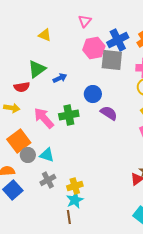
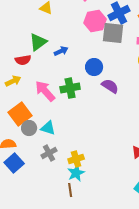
yellow arrow: (12, 108) -> (13, 81), turned -35

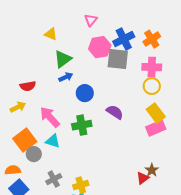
green triangle: (38, 42) -> (63, 59), moved
blue circle: (94, 67) -> (85, 93), moved
green cross: (70, 88) -> (82, 125), moved
cyan triangle: (48, 128) -> (53, 141), moved

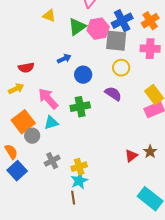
green triangle: (63, 59) -> (77, 27), moved
yellow circle: (152, 86) -> (121, 68), moved
cyan triangle: (53, 141) -> (51, 123), turned -35
orange semicircle: (13, 170) -> (11, 152), turned 63
red triangle: (143, 178) -> (131, 156), moved

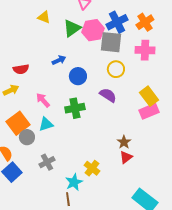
pink arrow: (48, 99) -> (43, 100), size x0.7
brown star: (150, 152) -> (124, 142), moved
yellow cross: (79, 167) -> (92, 168), moved, turned -35

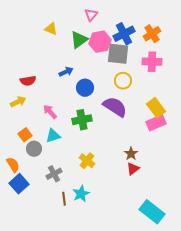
purple semicircle: (108, 95) -> (115, 107), size x1.4
orange square: (18, 123) -> (25, 135), size x0.6
yellow cross: (92, 168) -> (87, 161), moved
brown line: (68, 199) -> (64, 199), moved

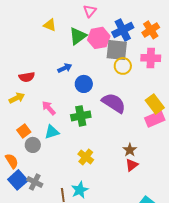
yellow circle: (123, 81) -> (123, 66), moved
gray cross: (54, 174) -> (35, 182), moved, turned -35

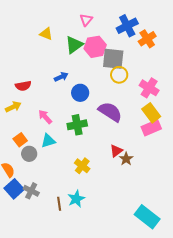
blue cross: (123, 30) -> (127, 26), moved
pink cross: (151, 58) -> (149, 88), moved, turned 30
red triangle: (132, 165) -> (116, 151), moved

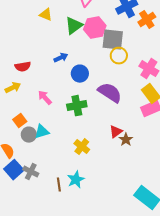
cyan triangle: (48, 141) -> (42, 132), moved

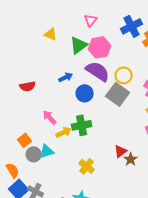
gray square: (113, 40) -> (118, 94), moved, turned 30
yellow arrow: (13, 88) -> (64, 132), moved
purple semicircle: (110, 93) -> (98, 71), moved

